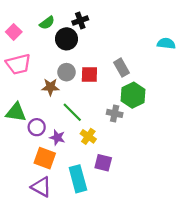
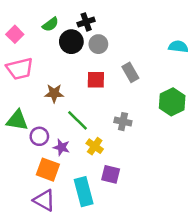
gray circle: (66, 72) -> (98, 44), moved
green hexagon: (133, 95) -> (172, 102), moved

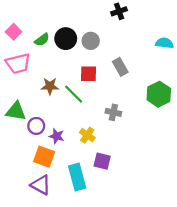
black cross: (86, 22) -> (119, 11), moved
green semicircle: (50, 24) -> (42, 40), moved
green line: (77, 120) -> (74, 94), moved

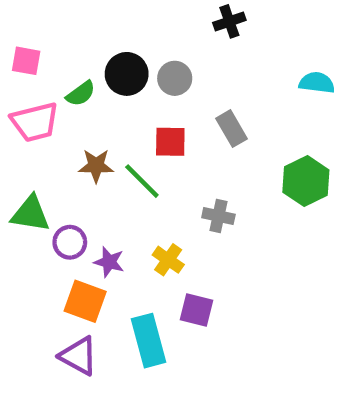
pink square: (14, 32) -> (26, 61), turned -35
green semicircle: (42, 40) -> (81, 94), moved

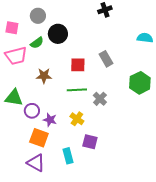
gray circle: (175, 78) -> (38, 16), moved
green line: (142, 181) -> (77, 90), moved, turned -48
gray cross: (218, 216) -> (100, 99), turned 32
cyan rectangle: (148, 341) -> (68, 156), size x0.7

